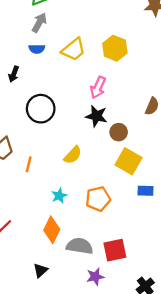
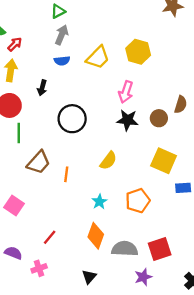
brown circle: (119, 132) -> (159, 118), moved

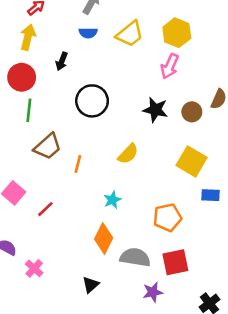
pink arrow: (126, 92) -> (170, 66), moved
orange pentagon: (138, 201) -> (167, 217), moved
red line: (50, 237) -> (45, 209), moved
pink cross: (39, 268) -> (34, 268), turned -35

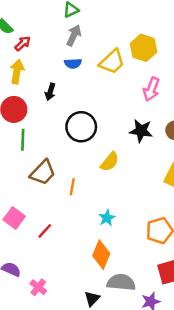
yellow hexagon: (177, 33) -> (144, 48), moved
yellow semicircle: (128, 154) -> (110, 162), moved
gray semicircle: (135, 257) -> (121, 282), moved

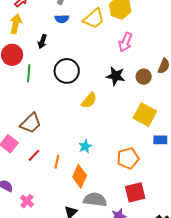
green line: (23, 140) -> (29, 73), moved
brown trapezoid: (43, 172) -> (31, 123), moved
orange line: (72, 187) -> (57, 162), moved

